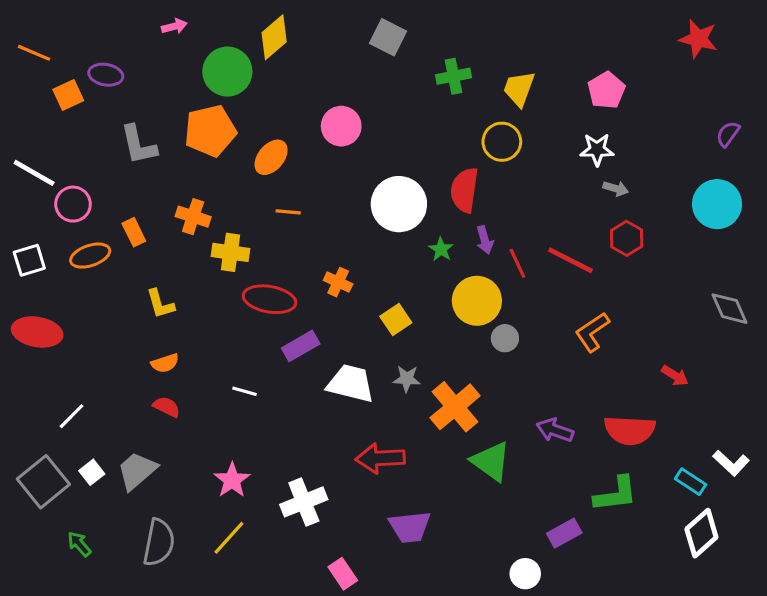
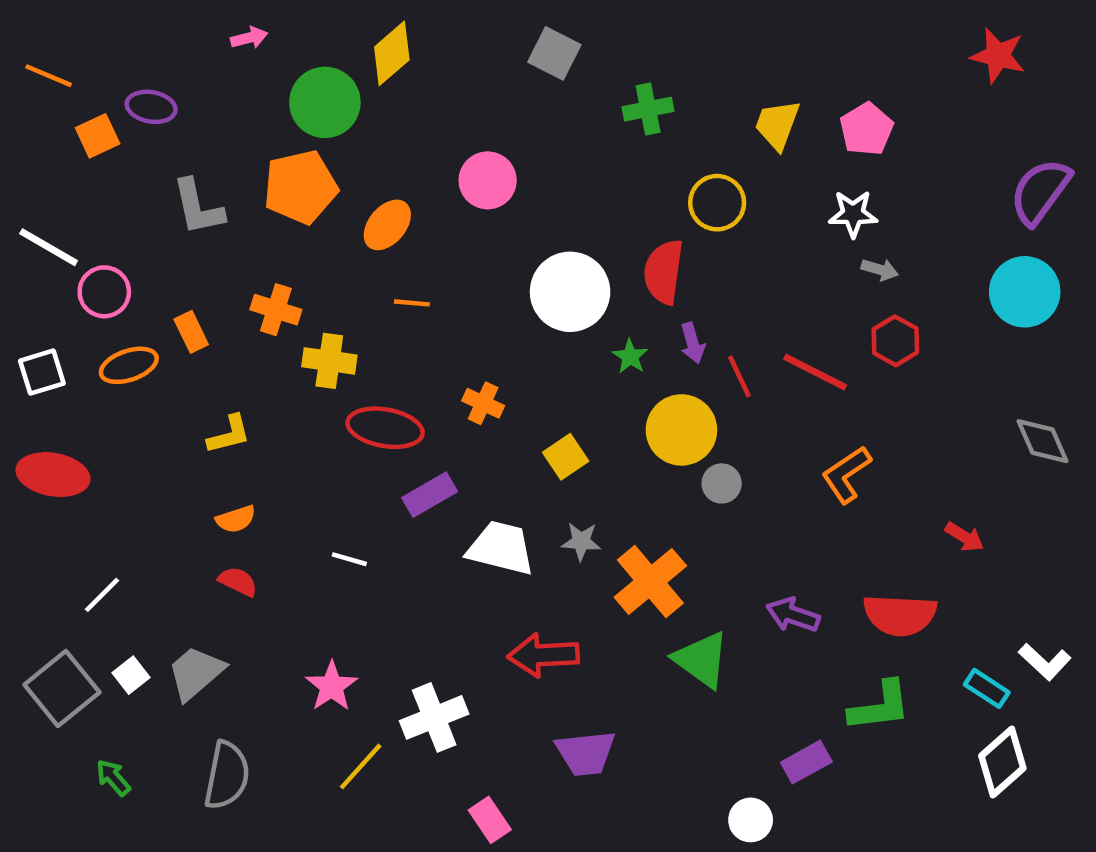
yellow trapezoid: (519, 89) -> (777, 125), moved
purple semicircle: (728, 134) -> (1040, 192), size x1.8
yellow L-shape: (160, 304) -> (229, 434), turned -88
yellow line: (229, 538) -> (361, 766), moved

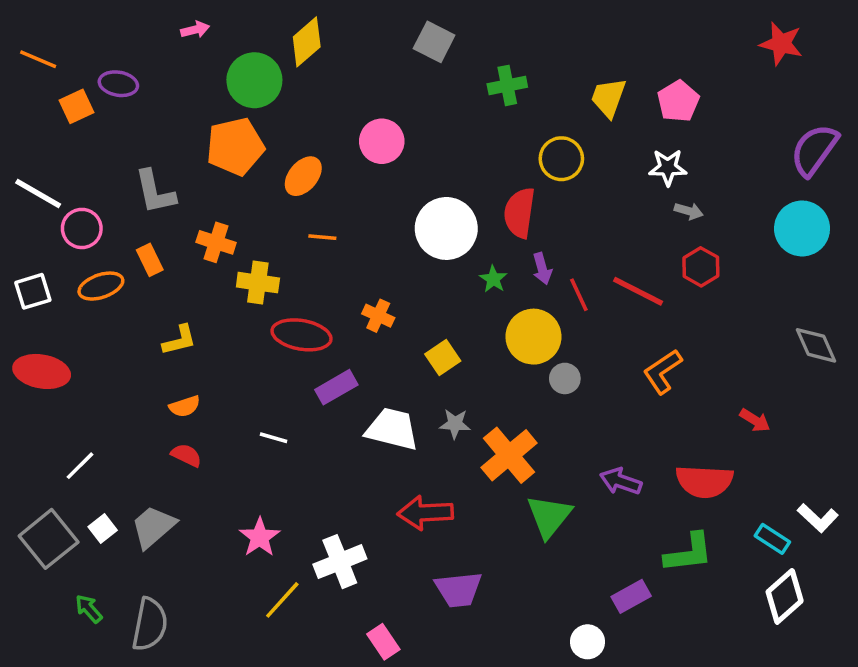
gray L-shape: (198, 207) -> (155, 192), moved
green triangle: (702, 660) -> (549, 516), turned 33
gray semicircle: (227, 775) -> (150, 624), moved

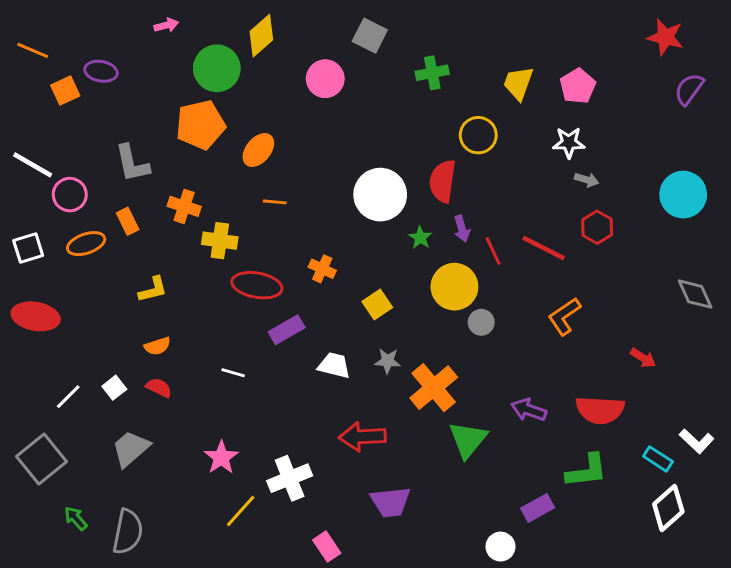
pink circle: (382, 141) -> (325, 79), moved
purple semicircle: (814, 150) -> (689, 89), moved, size x0.7
white trapezoid: (392, 429) -> (334, 365), size x0.7
white square: (103, 528) -> (114, 388), moved

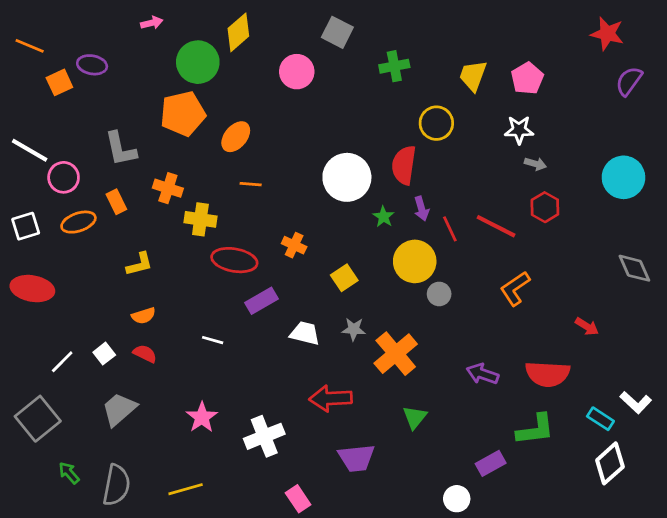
green triangle: (468, 440) -> (415, 417), moved, size x0.7
yellow line: (241, 511) -> (186, 489), moved, turned 32

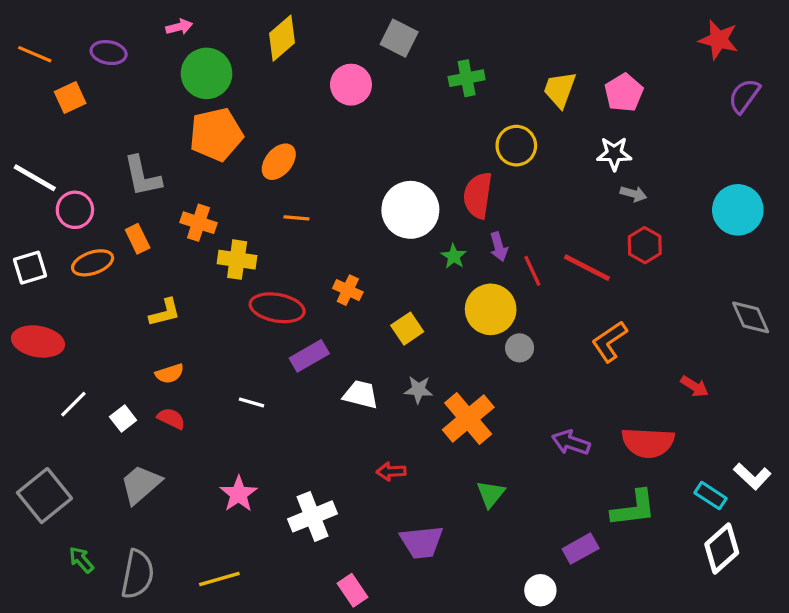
green circle: (198, 62) -> (207, 73), moved
purple ellipse: (92, 65) -> (109, 53), moved
white line: (62, 362) -> (73, 404), moved
red arrow: (331, 398) -> (391, 471), size x0.6

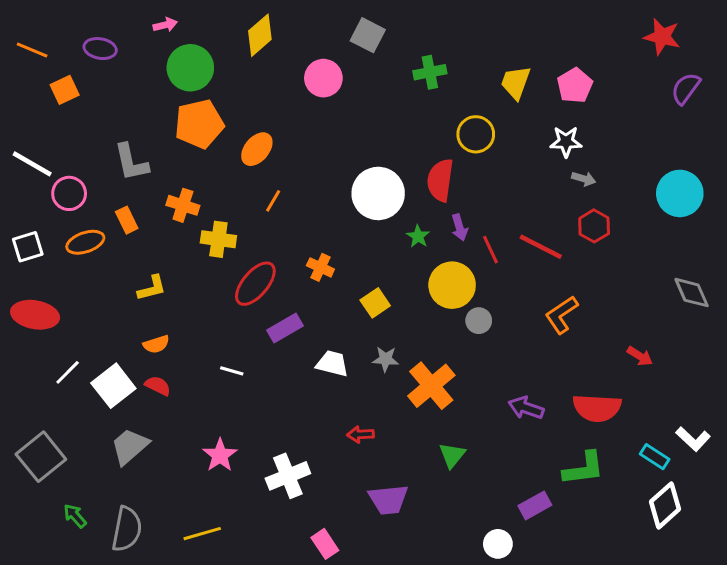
orange line: (296, 218) -> (273, 201), turned -65
red ellipse: (277, 308) -> (255, 284), turned -60
white square: (123, 419) -> (113, 386), size x1.8

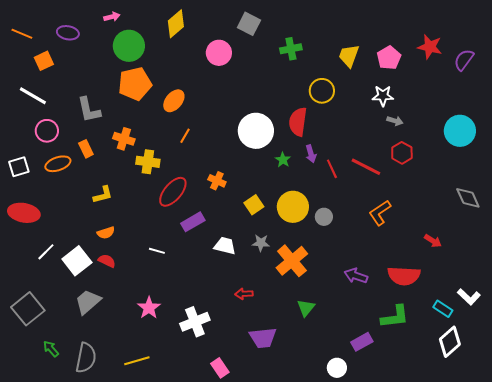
red star: (662, 37) -> (430, 47), moved
white line: (32, 164) -> (33, 96), moved
yellow circle: (452, 285) -> (293, 207), moved

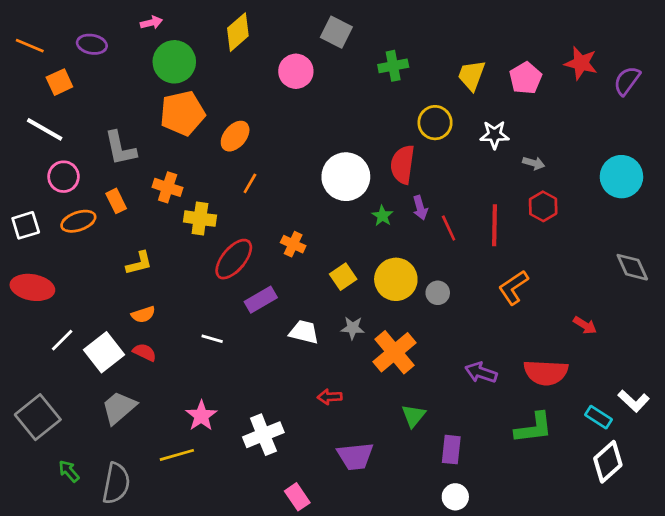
white star: (383, 96) -> (494, 135), moved
red line: (366, 167) -> (494, 225), turned 64
purple rectangle: (362, 342) -> (451, 450), moved, turned -55
yellow line: (137, 361) -> (177, 455), moved

